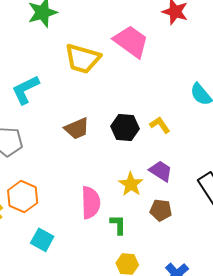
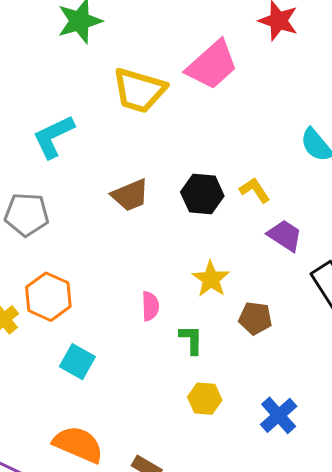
pink trapezoid: (131, 41) -> (212, 65), turned 102
purple trapezoid: (161, 171) -> (285, 235), moved
pink semicircle: (91, 203) -> (150, 306), size x0.6

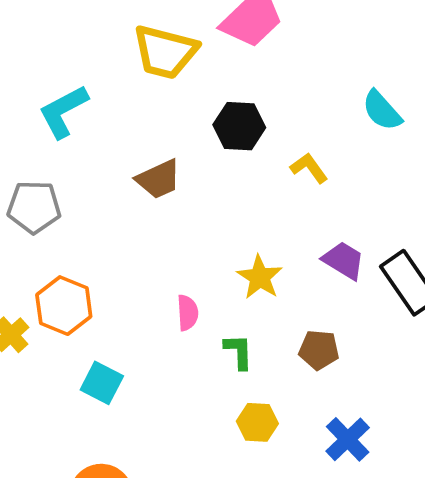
black hexagon: (202, 194) -> (239, 126), moved
purple trapezoid: (285, 235) -> (344, 260), moved
brown pentagon: (255, 318) -> (319, 350), moved

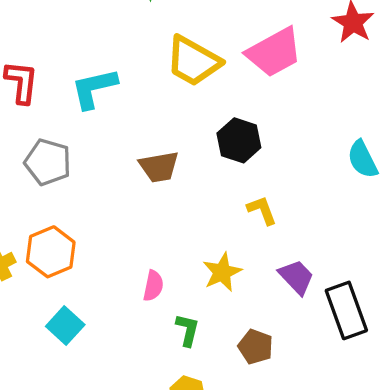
yellow L-shape: (309, 168) -> (262, 210), moved

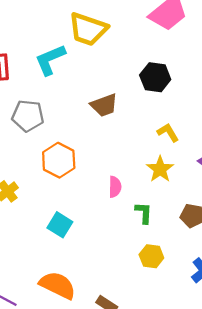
yellow trapezoid: (193, 61) -> (88, 29), moved
yellow L-shape: (262, 210) -> (168, 133), moved
orange hexagon: (51, 252) -> (59, 160), moved

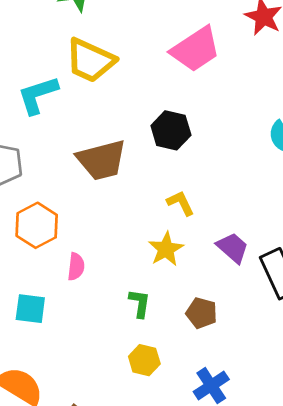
brown trapezoid: (104, 105) -> (102, 160), size x1.4
pink semicircle: (115, 187) -> (76, 267), moved
cyan square: (60, 225) -> (30, 309), turned -30

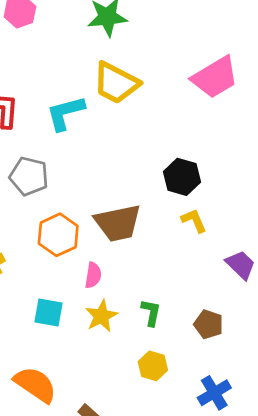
black hexagon: (171, 130) -> (182, 177), moved
brown trapezoid: (102, 160) -> (118, 223), moved
yellow star: (166, 249) -> (101, 316), moved

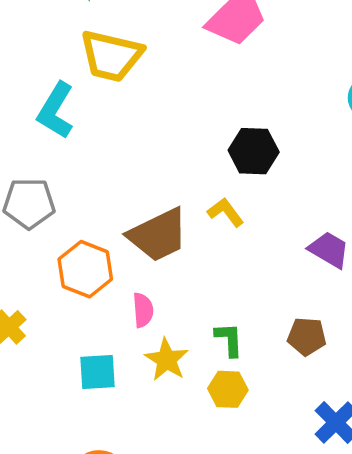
cyan L-shape: (65, 113) -> (56, 110), turned -30
black hexagon: (182, 177) -> (254, 151), moved
yellow L-shape: (194, 221) -> (226, 212), moved
yellow hexagon: (153, 366) -> (228, 389), moved

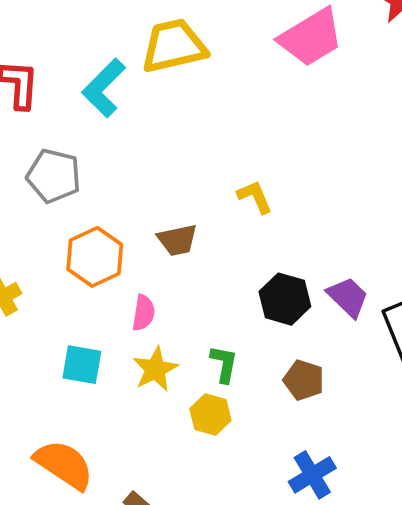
yellow trapezoid: (111, 56) -> (174, 46), turned 140
black hexagon: (254, 151) -> (285, 299), moved
yellow L-shape: (226, 212) -> (255, 197), moved
brown trapezoid: (158, 235) -> (177, 240), size x0.6

